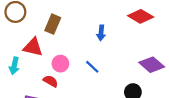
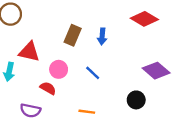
brown rectangle: (53, 24) -> (73, 35), moved

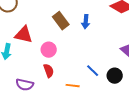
brown rectangle: (73, 35) -> (61, 21), turned -60
blue line: (93, 73) -> (93, 71), moved
red semicircle: (48, 88) -> (49, 71), moved, turned 40

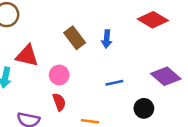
blue line: (93, 71) -> (114, 83), moved, turned -56

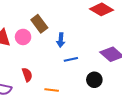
blue arrow: (107, 39) -> (61, 40), moved
pink circle: (59, 75) -> (23, 37), moved

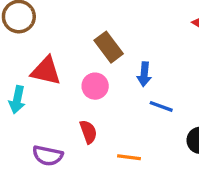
pink circle: (23, 37) -> (95, 86), moved
blue line: (71, 59) -> (161, 106), turned 32

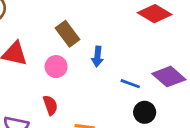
blue line: (161, 106) -> (130, 84), moved

